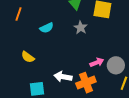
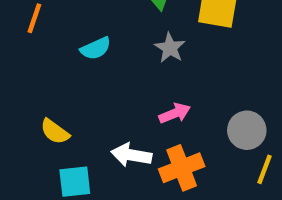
yellow semicircle: (28, 57) -> (55, 132), moved
pink arrow: (97, 62) -> (175, 113), moved

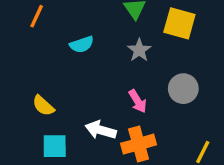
pink arrow: (175, 113) -> (138, 101), turned 75
gray circle: (247, 130) -> (183, 89), moved

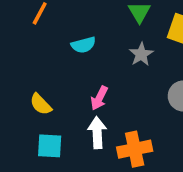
pink arrow: (138, 101) -> (99, 98), moved, turned 55
white arrow: (101, 130) -> (97, 133), turned 68

